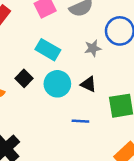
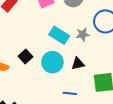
cyan rectangle: (48, 50) -> (59, 35), moved
black triangle: (88, 84) -> (78, 64), turned -40

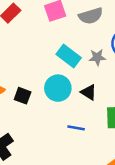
black square: (25, 56) -> (23, 96), moved, turned -32
black triangle: (78, 64) -> (89, 92), turned 40

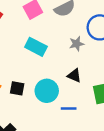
cyan rectangle: (69, 56) -> (36, 47), moved
cyan circle: (58, 88) -> (47, 91), moved

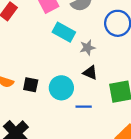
gray star: (77, 44) -> (87, 48), moved
cyan rectangle: (36, 47) -> (64, 32), moved

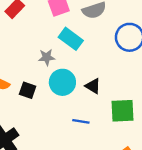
gray star: (87, 48) -> (47, 57), moved
cyan circle: (61, 88) -> (62, 82), moved

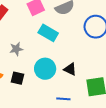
gray star: (47, 57) -> (16, 49), moved

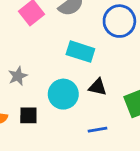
cyan rectangle: (48, 33) -> (80, 52), moved

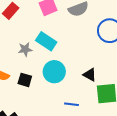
cyan rectangle: (80, 52) -> (46, 41), moved
black triangle: (98, 87) -> (90, 75), moved

